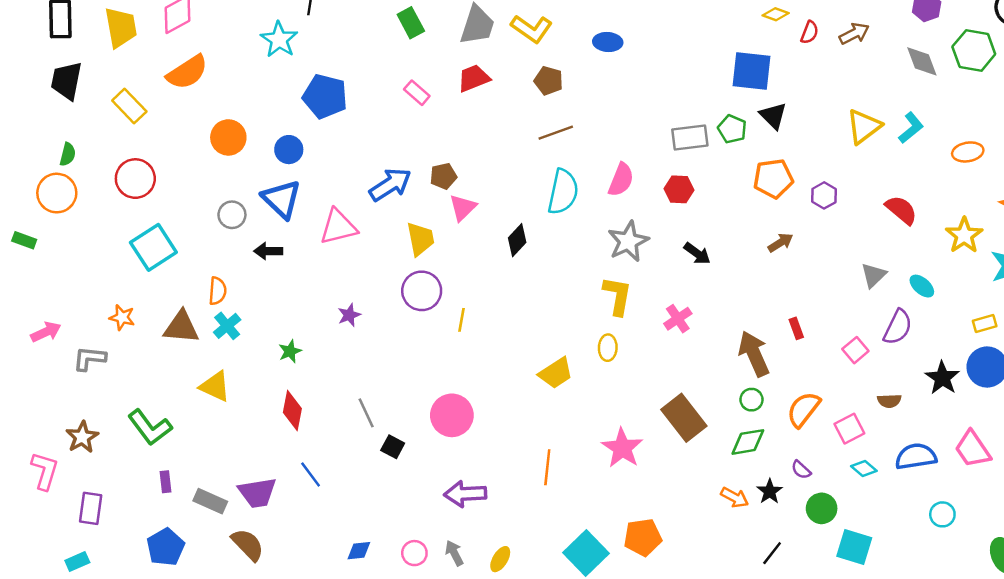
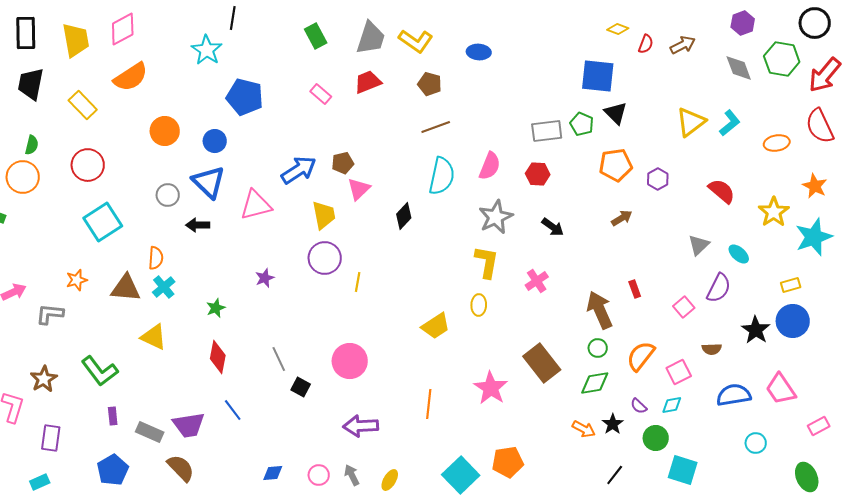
orange star: (122, 317) -> (77, 280), turned -30
cyan diamond: (864, 468) -> (672, 405), moved, turned -50

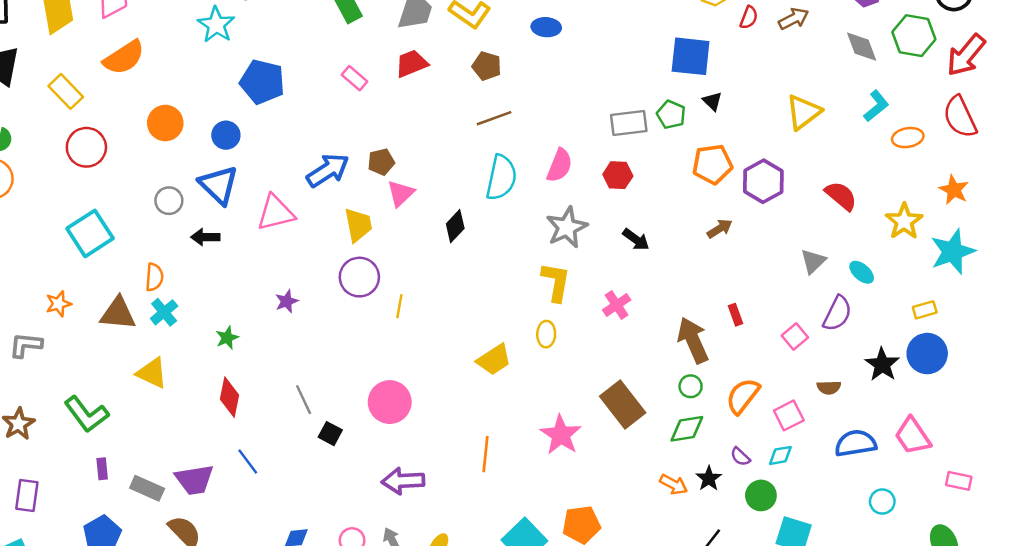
black triangle: (616, 113) -> (712, 101), size x0.7
cyan L-shape: (730, 123) -> (876, 106), moved
red circle: (88, 165) -> (86, 147), moved
purple hexagon: (658, 179) -> (763, 181), size x1.6
pink rectangle: (819, 426) -> (959, 481), turned 40

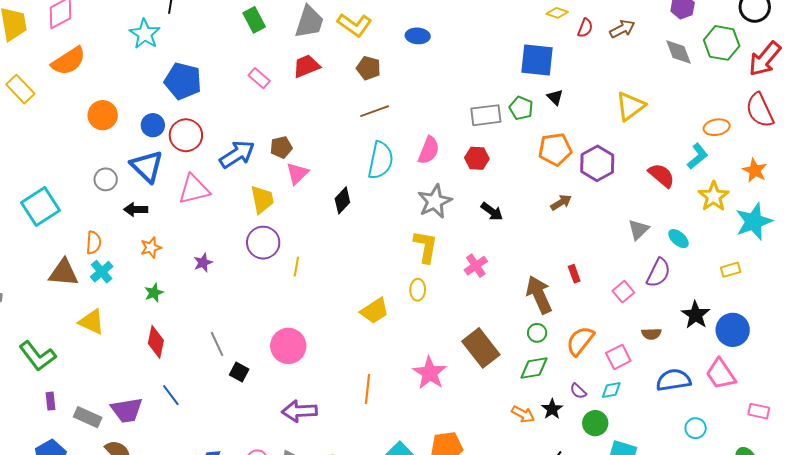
cyan L-shape: (876, 106) -> (698, 156), moved
red circle: (86, 147) -> (186, 135), moved
orange star: (58, 304) -> (151, 248), moved
blue circle: (927, 354) -> (733, 330), moved

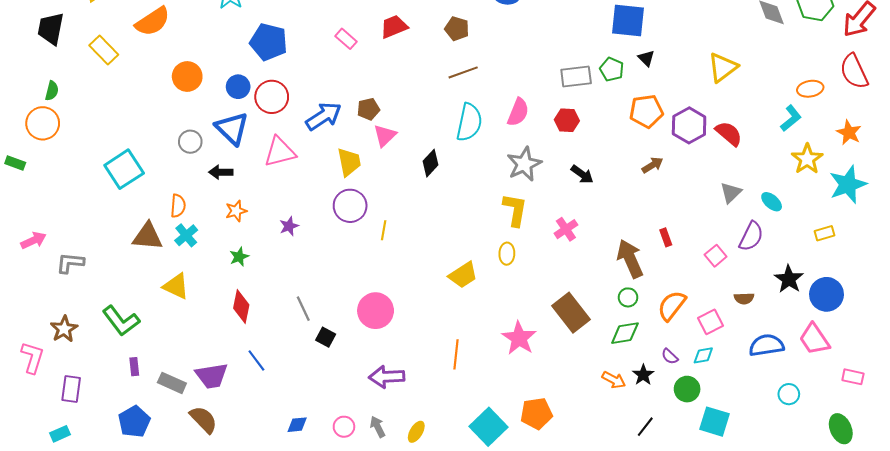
red semicircle: (661, 175) -> (729, 134), moved

